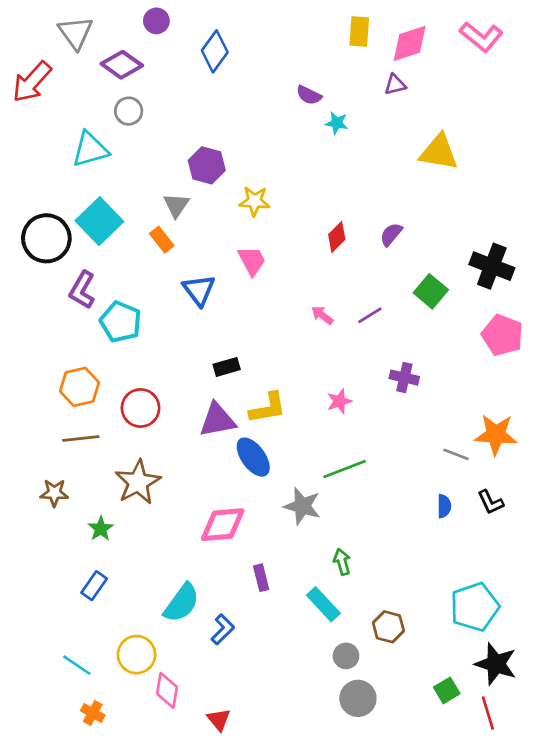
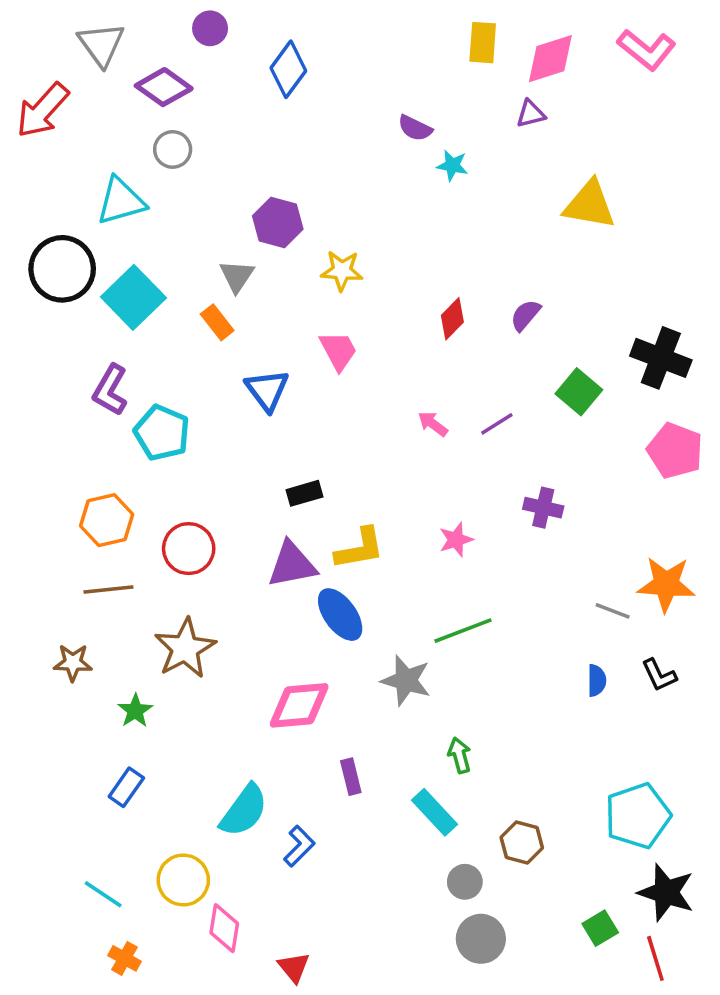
black circle: (46, 238) -> (62, 269), moved

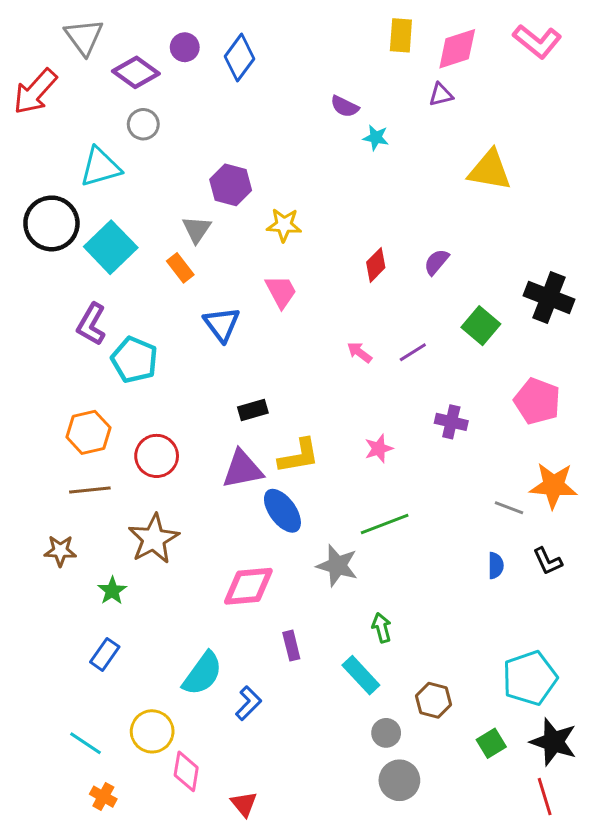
purple circle: (210, 28) -> (185, 47), moved
pink pentagon: (675, 451) -> (537, 401), moved
green square: (600, 928) -> (491, 743), moved

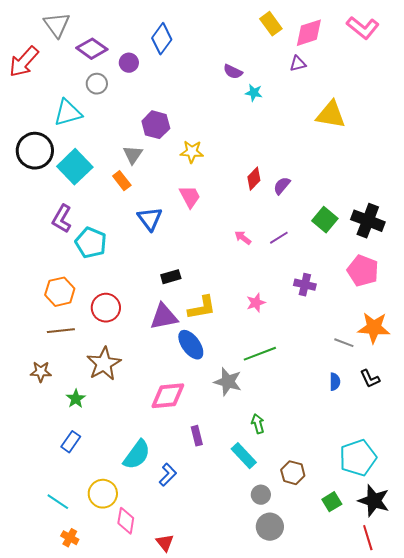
yellow rectangle: (401, 35) -> (271, 24), turned -40
purple circle: (185, 47) -> (129, 63), moved
purple semicircle: (436, 262) -> (282, 186), moved
black cross: (549, 298) -> (368, 221), moved

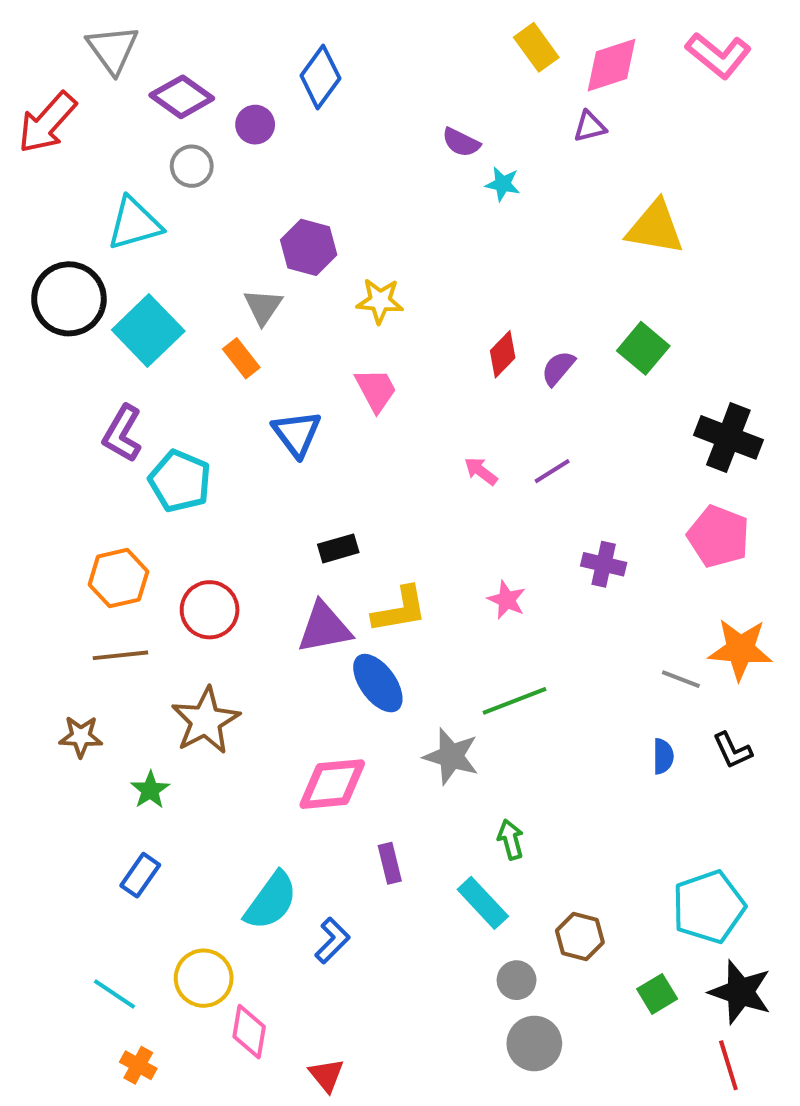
green square: (325, 220) -> (643, 348), moved
pink star: (256, 303) -> (507, 600), turned -30

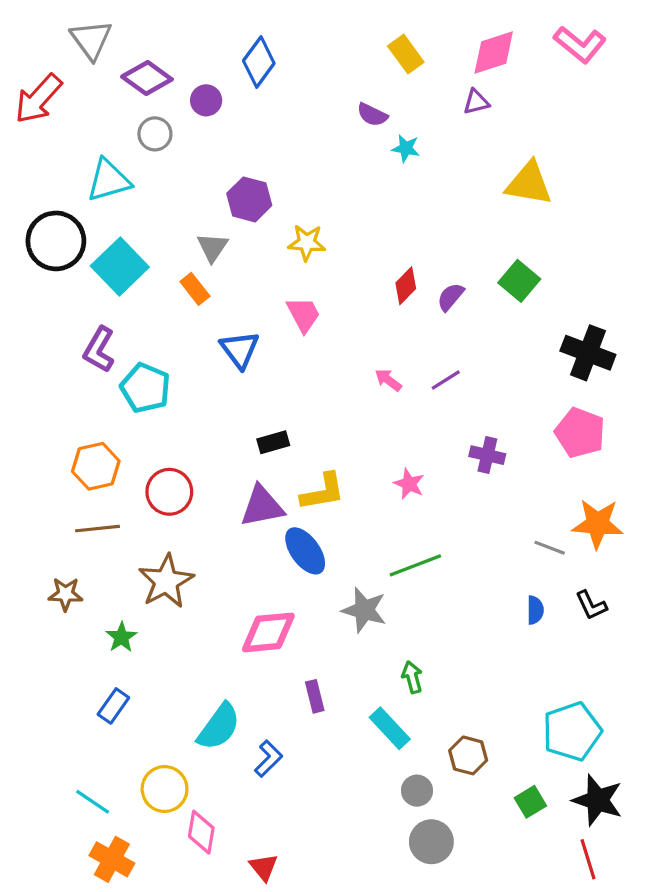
yellow rectangle: (536, 47) -> (406, 54), moved
orange cross: (138, 1065) -> (112, 859), size x1.5

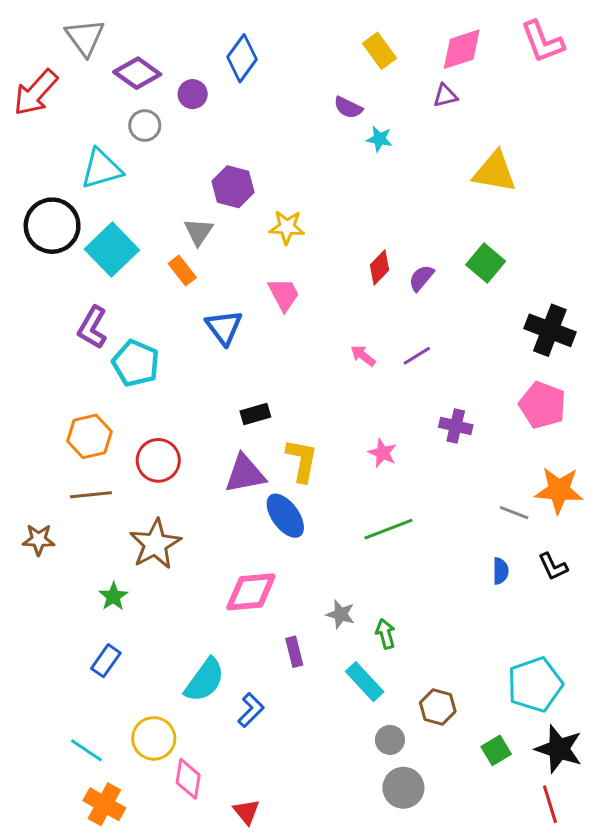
pink L-shape: (580, 44) -> (542, 42), turned 30
yellow L-shape: (323, 492) -> (302, 460), turned -69
brown star: (65, 594) -> (39, 540), moved
gray star: (364, 610) -> (341, 614), moved, size x0.7

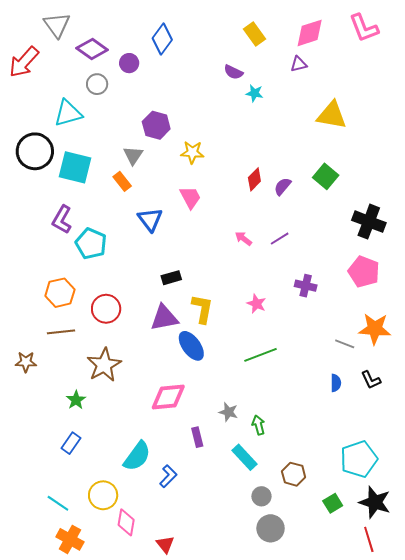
cyan square: (112, 250) -> (75, 167), turned -32

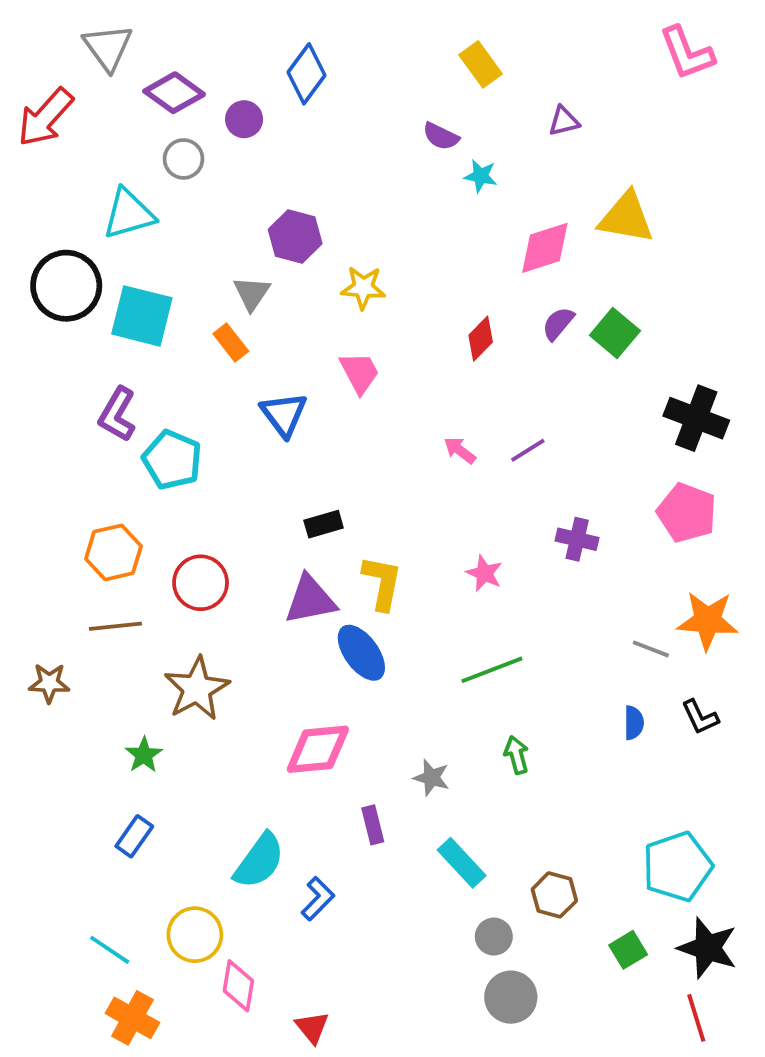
pink diamond: (310, 33) -> (545, 248), moved
purple semicircle: (283, 186) -> (558, 324), moved
green arrow: (258, 425) -> (517, 755), moved

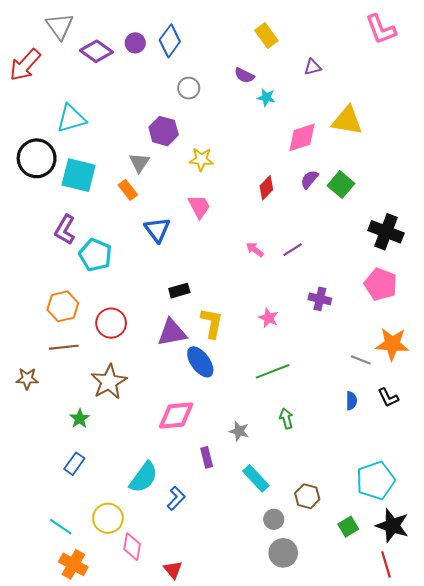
purple circle: (244, 119) -> (135, 43), moved
gray circle: (184, 159) -> (189, 88), moved

